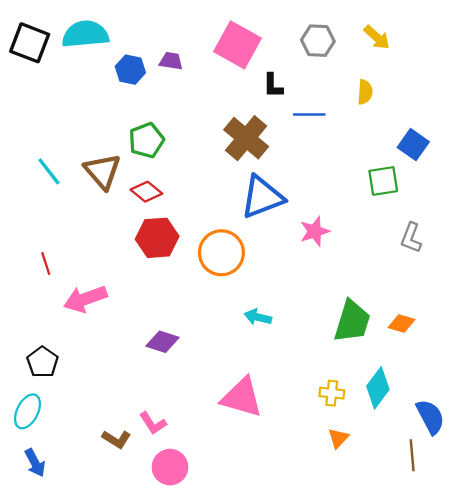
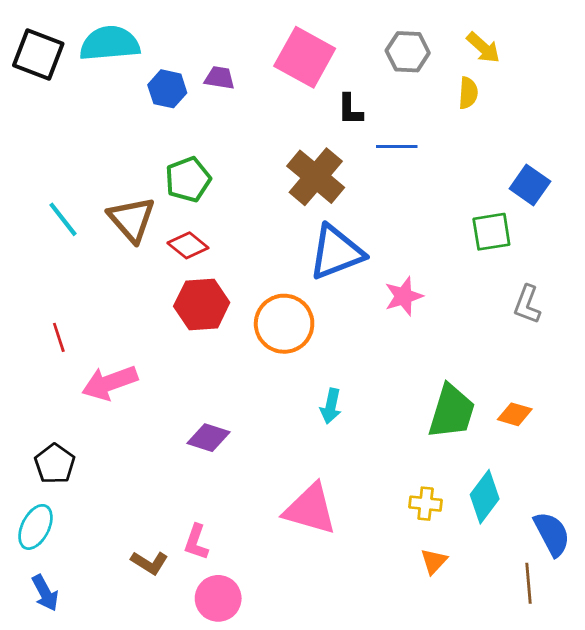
yellow semicircle: (365, 92) -> (468, 93), moved
cyan arrow: (258, 317) -> (331, 406), turned -92
pink L-shape: (153, 423) -> (196, 542), turned 52

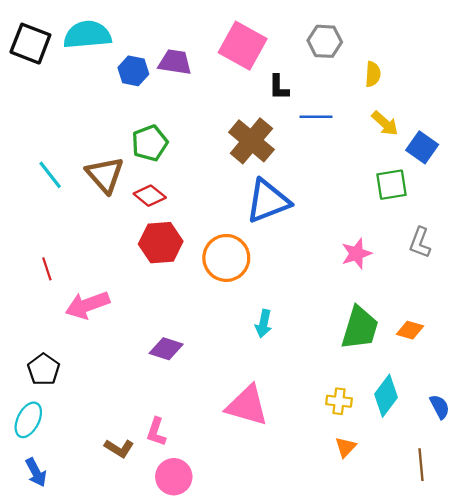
yellow arrow: (483, 48) -> (385, 123), moved
purple trapezoid: (220, 78) -> (175, 62), size x1.4
pink star: (404, 296) -> (356, 254), moved
blue semicircle: (552, 534) -> (440, 407), moved, size x0.7

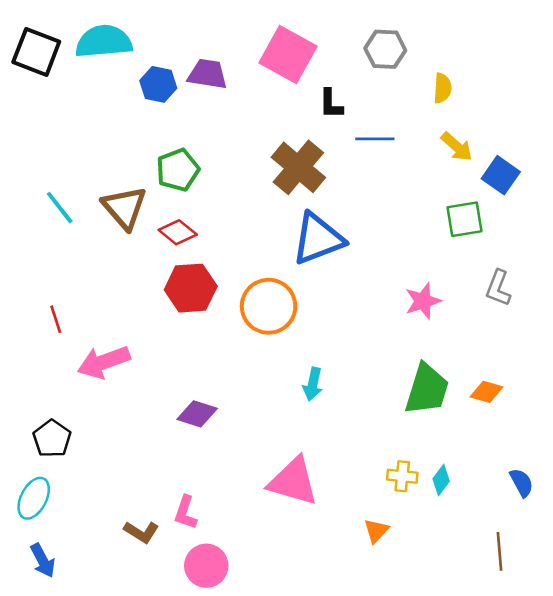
cyan diamond: (386, 396) -> (441, 480), moved, size x0.6
orange triangle: (346, 447) -> (376, 531), moved

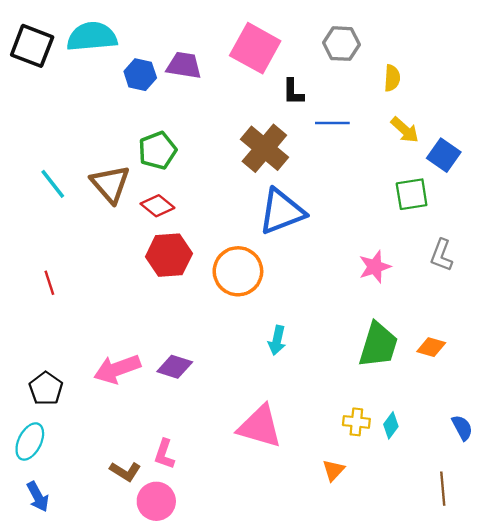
pink arrow: (104, 362) -> (117, 369), moved
pink circle: (206, 566) -> (156, 501), moved

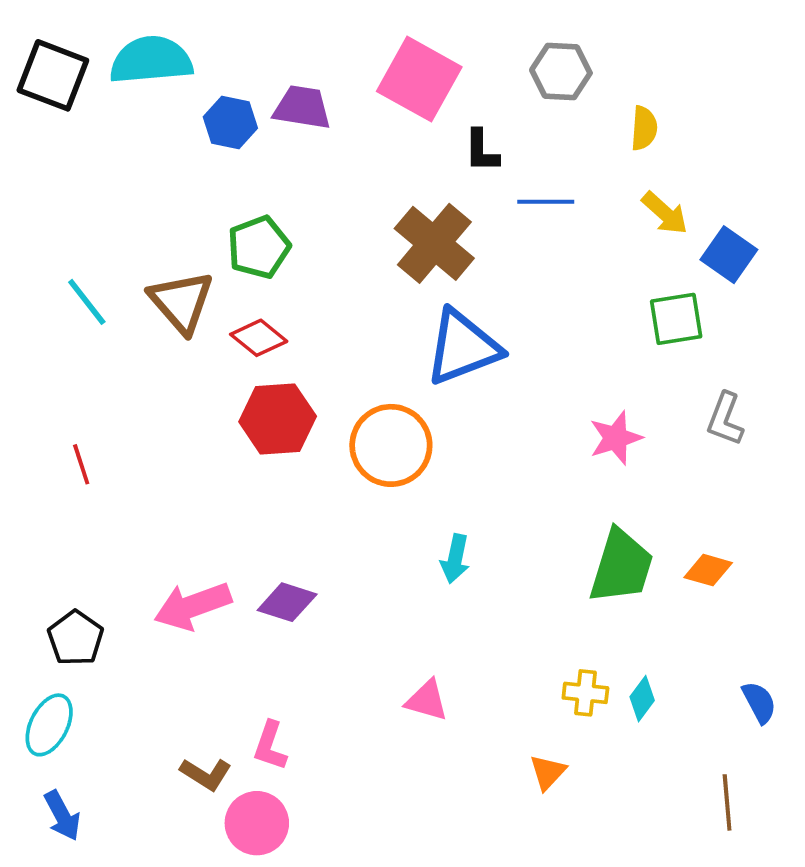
pink triangle: (260, 427) -> (427, 700), size x0.6

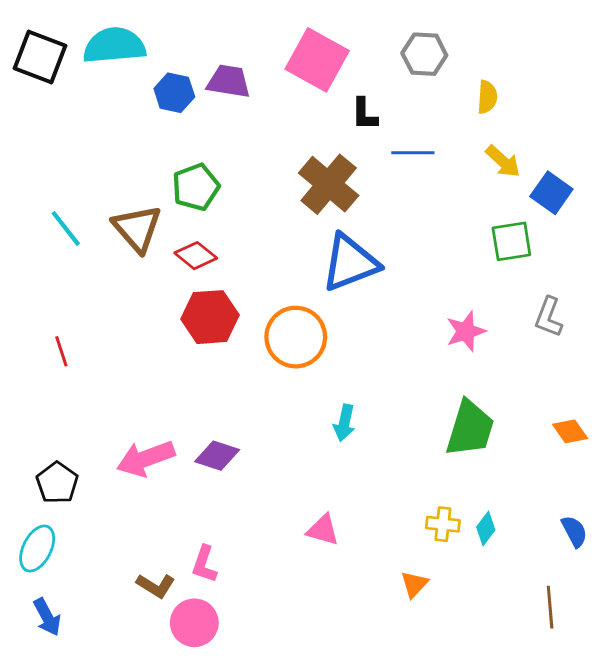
orange diamond: (708, 570) -> (570, 431), moved, turned 39

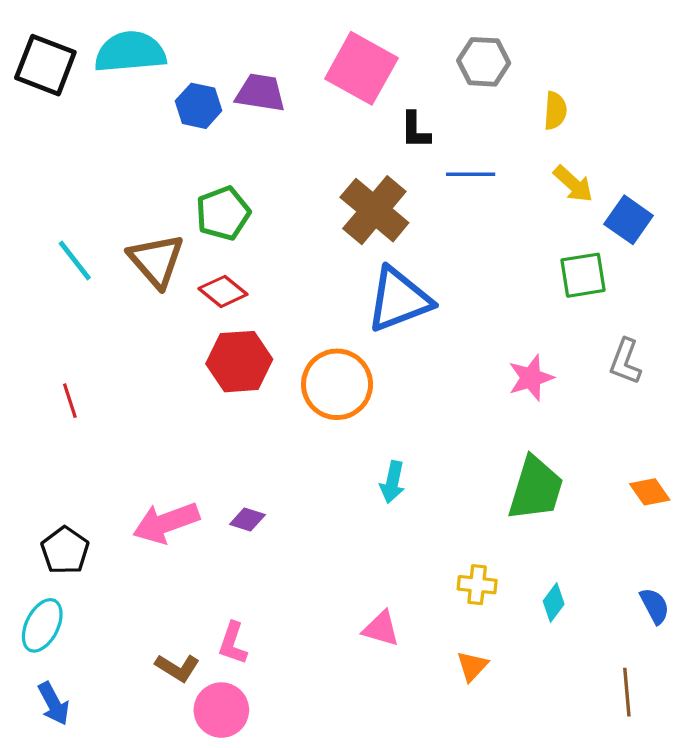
purple diamond: (217, 456) -> (247, 520), size x0.7
yellow cross: (443, 524) -> (477, 585), moved
pink triangle: (323, 530) -> (381, 629), moved

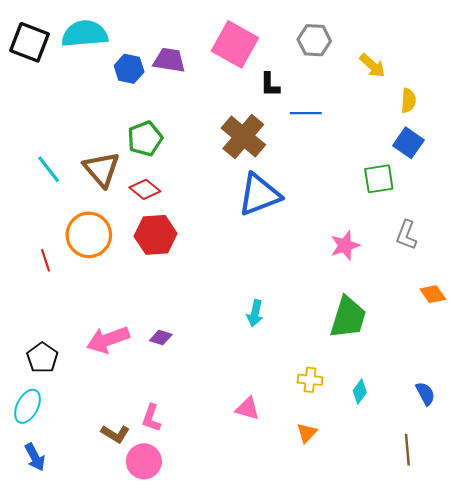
yellow semicircle: (555, 111) -> (408, 100), moved
yellow arrow: (573, 184) -> (372, 66), moved
orange circle: (337, 384) -> (89, 235), moved
orange diamond: (650, 492) -> (433, 294), moved

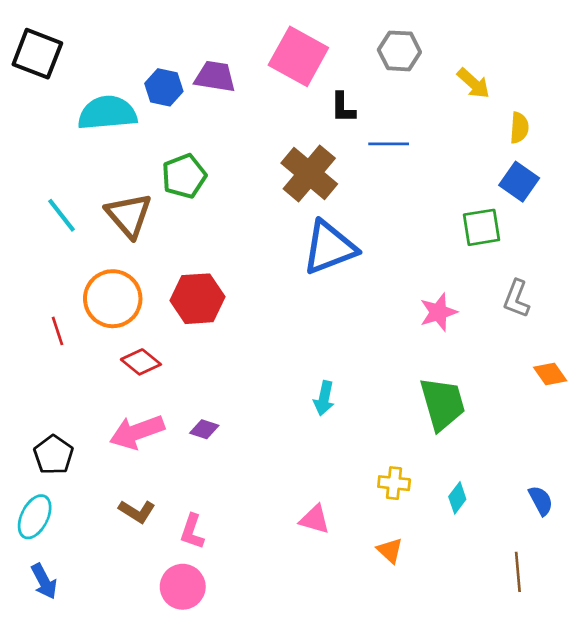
cyan semicircle: (85, 34) -> (107, 113), moved
red diamond: (145, 189) -> (141, 362), moved
green trapezoid: (348, 317) -> (442, 404), turned -33
orange triangle: (307, 433) -> (390, 550), turned -30
brown L-shape: (115, 434) -> (137, 511), moved

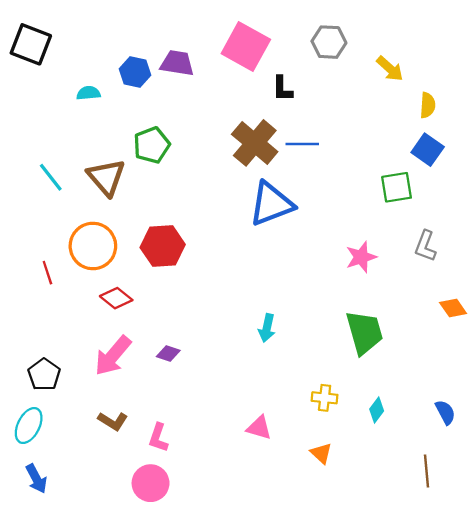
cyan semicircle: (107, 113) -> (88, 93), size x0.5
blue line: (389, 144) -> (302, 144), moved
pink arrow: (137, 432) -> (113, 356), turned -30

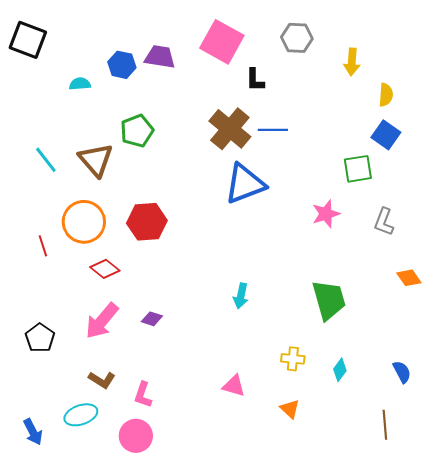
yellow arrow: (390, 69) -> (352, 62), turned 52
pink star: (361, 257) -> (326, 214), moved
cyan ellipse: (29, 426) -> (81, 415), moved, turned 44

